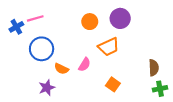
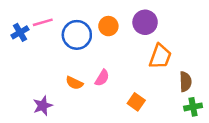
orange trapezoid: (109, 47) -> (160, 56), moved, turned -45
blue circle: (42, 49) -> (77, 35), moved
purple star: (47, 88) -> (43, 106), moved

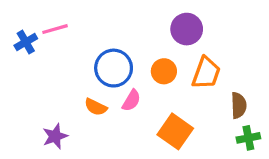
orange circle: (108, 26) -> (164, 71), moved
blue circle: (77, 35) -> (114, 68), moved
orange square: (136, 102) -> (175, 131), size x1.5

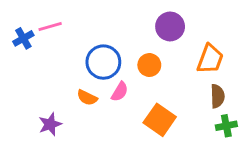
orange trapezoid: (206, 73) -> (210, 59), moved

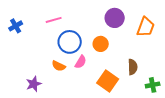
pink line: (50, 26) -> (54, 20), moved
orange trapezoid: (210, 59) -> (146, 27), moved
brown semicircle: (217, 96) -> (133, 67), moved

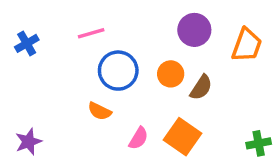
pink semicircle: (81, 62) -> (138, 138), moved
brown semicircle: (133, 67) -> (201, 87), moved, turned 35
purple star: (34, 84) -> (28, 142), moved

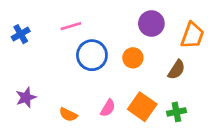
brown semicircle: (201, 87) -> (176, 70), moved
orange semicircle: (100, 111) -> (68, 115), moved
purple star: (28, 142) -> (26, 97), moved
green cross: (259, 143) -> (176, 112), moved

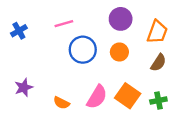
purple circle: (151, 23) -> (121, 19), moved
orange trapezoid: (192, 35) -> (157, 32), moved
pink semicircle: (108, 108) -> (97, 97), size x1.5

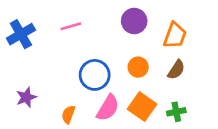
blue cross: (19, 31) -> (21, 34), size x1.5
blue circle: (83, 50) -> (95, 75), moved
orange circle: (119, 52) -> (138, 67), moved
orange semicircle: (61, 103) -> (68, 114), turned 84

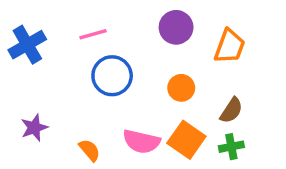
brown semicircle: (176, 70) -> (231, 110), moved
blue circle: (95, 75) -> (112, 76), moved
pink semicircle: (108, 108) -> (141, 141), turned 72
orange semicircle: (68, 114) -> (90, 150), turned 120

